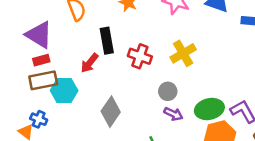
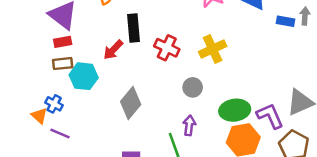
brown rectangle: (43, 80) -> (63, 64), size x0.7
purple arrow: (173, 114) -> (189, 125), moved, turned -114

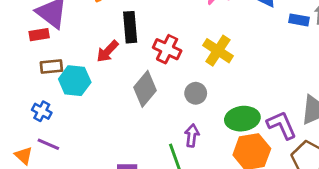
red rectangle: (63, 42) -> (39, 35), moved
yellow cross: (213, 49) -> (218, 51), turned -32
gray diamond: (131, 103) -> (145, 89), moved
orange triangle: (39, 116) -> (24, 156), moved

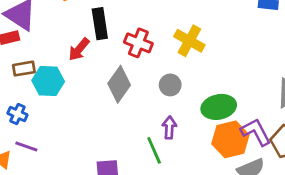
purple L-shape: (282, 125) -> (256, 132), moved

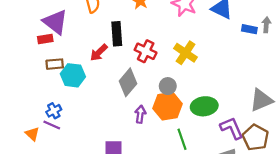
blue cross: (17, 114) -> (54, 111), moved, turned 32
purple arrow: (169, 127) -> (140, 114), moved
orange hexagon: (230, 139) -> (168, 106), moved
green line: (154, 150) -> (182, 139), moved

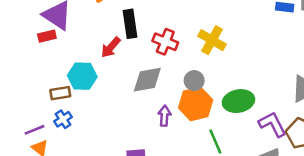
brown rectangle: (55, 64) -> (60, 93), moved
gray diamond: (128, 82) -> (147, 80), turned 44
purple line: (52, 125) -> (35, 130), moved, turned -42

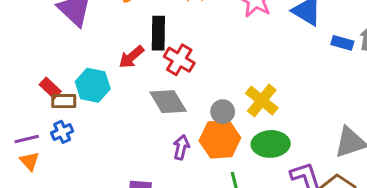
red rectangle: (47, 36) -> (50, 88), moved, turned 48
yellow cross: (212, 40) -> (262, 101), moved
red cross: (165, 42) -> (179, 60), moved
gray diamond: (147, 80) -> (168, 102), turned 60

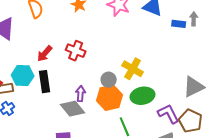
black rectangle: (158, 33) -> (45, 82), moved
gray diamond: (168, 102) -> (72, 109), moved
purple arrow: (181, 147) -> (81, 94), moved

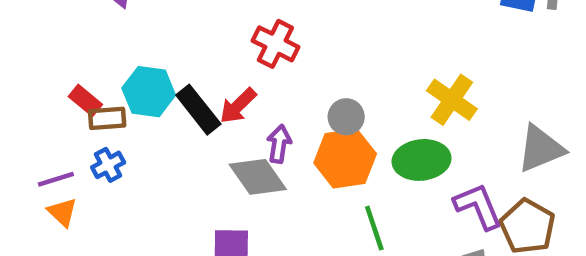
red arrow: (45, 54) -> (238, 106), moved
yellow cross: (133, 69) -> (452, 100), moved
black rectangle: (45, 82) -> (198, 110), turned -35

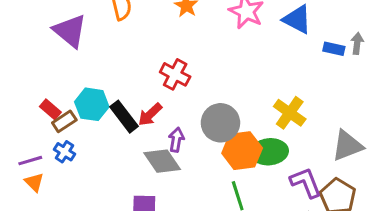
gray circle: (346, 117) -> (220, 123), size x1.6
brown rectangle: (107, 118) -> (64, 121), turned -30
orange hexagon: (345, 158) -> (242, 151), moved
blue cross: (108, 165) -> (64, 152), turned -30

